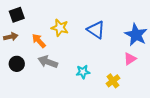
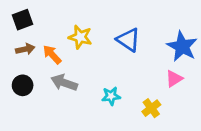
brown arrow: (11, 37) -> (25, 49), moved

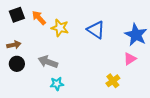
brown arrow: (25, 49) -> (14, 45), moved
orange arrow: (52, 54) -> (39, 18), moved
cyan star: (111, 96) -> (57, 84), moved

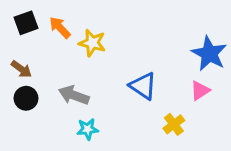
blue triangle: (96, 30) -> (143, 86), moved
brown arrow: (14, 45) -> (21, 69), turned 48

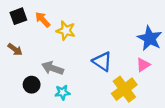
black circle: (26, 98) -> (32, 85), moved
yellow cross: (174, 124) -> (124, 89), size x1.6

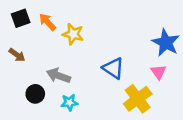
pink triangle: (143, 65) -> (158, 72), turned -32

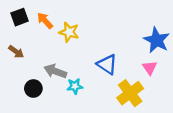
cyan star: (69, 102) -> (75, 86), moved

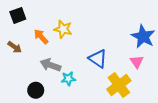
orange arrow: (45, 21) -> (41, 37), moved
black circle: (33, 88) -> (36, 90), moved

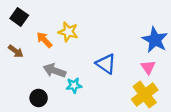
black square: (18, 15) -> (19, 17), turned -35
yellow cross: (119, 85) -> (145, 95), moved

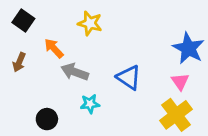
yellow star: (68, 32) -> (90, 23), moved
brown arrow: (16, 51) -> (19, 62), turned 77
gray arrow: (55, 71) -> (75, 72), moved

